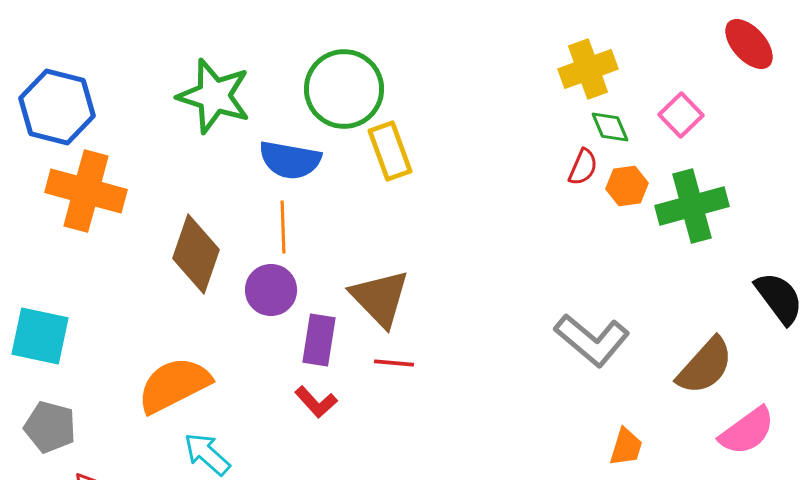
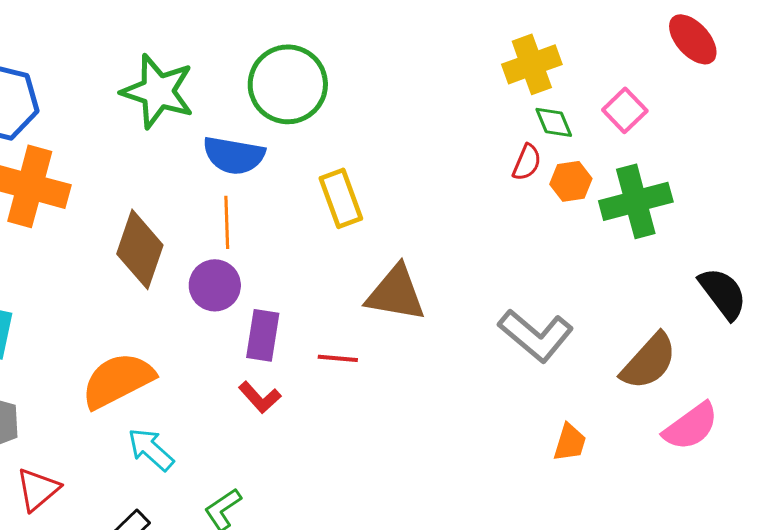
yellow rectangle: (390, 151) -> (341, 198), moved
brown triangle: (380, 298) -> (396, 293), moved, turned -36

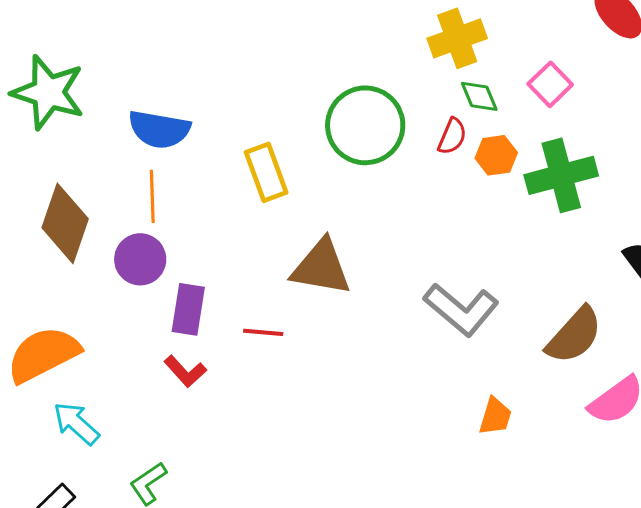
green circle: (288, 84) -> (365, 125), moved
green star: (158, 91) -> (48, 92), moved

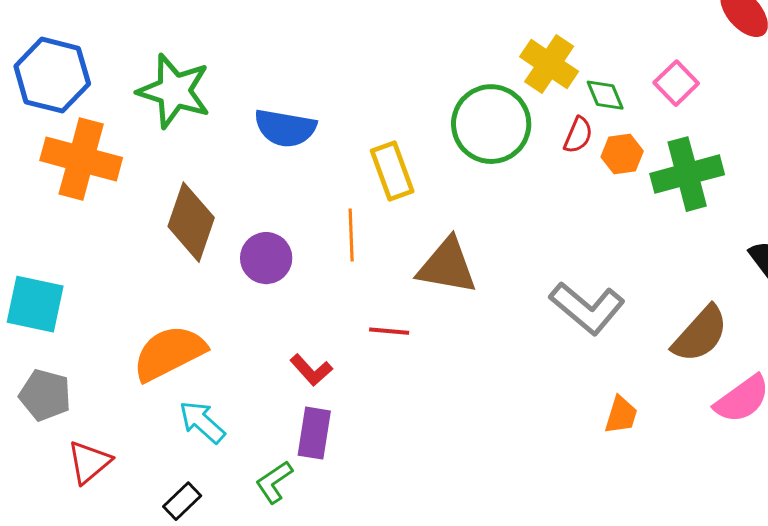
yellow cross: (457, 38) -> (549, 64), moved, turned -36
orange line: (152, 196) -> (351, 235), moved
purple rectangle: (188, 309) -> (314, 433), moved

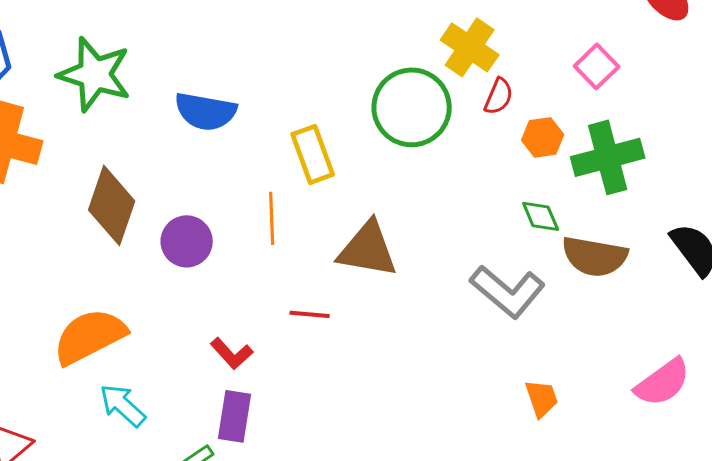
green diamond: (605, 95) -> (541, 216), moved
red semicircle: (578, 135) -> (499, 96), moved
brown semicircle: (700, 334) -> (595, 256), moved, turned 58
orange trapezoid: (621, 415) -> (542, 398), turned -36

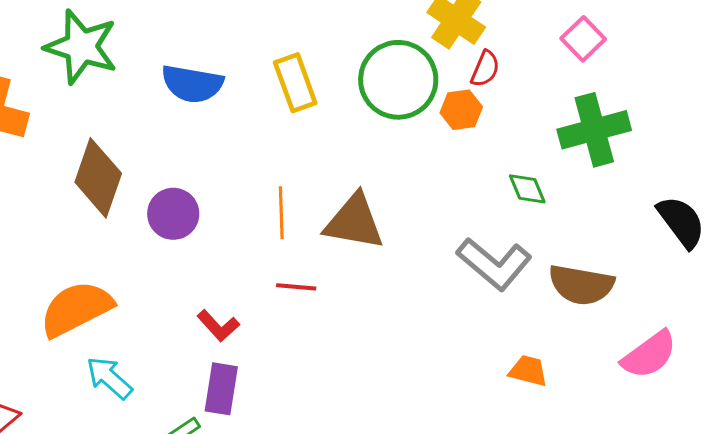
orange hexagon: (543, 137) -> (461, 110), moved
yellow rectangle: (313, 154) -> (295, 83), moved
orange line: (272, 218) -> (281, 213), moved
brown semicircle: (595, 256) -> (581, 285), moved
orange trapezoid: (542, 398) -> (528, 371), turned -57

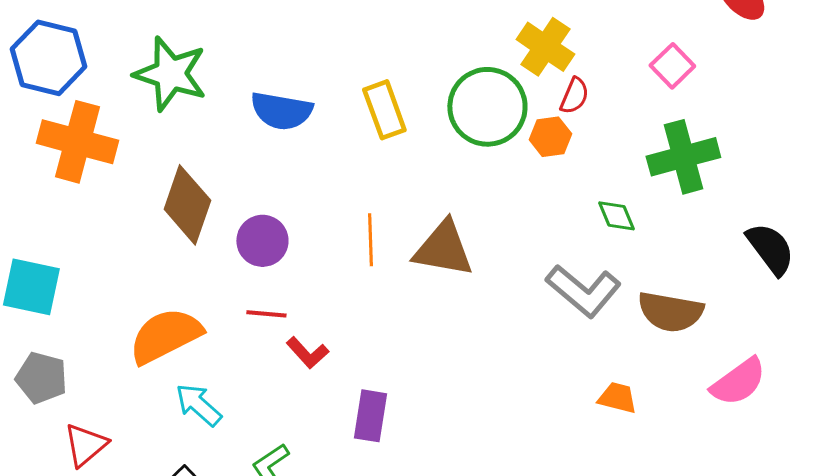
red line: (296, 287) -> (266, 314), moved
purple rectangle: (221, 389) -> (370, 416), moved

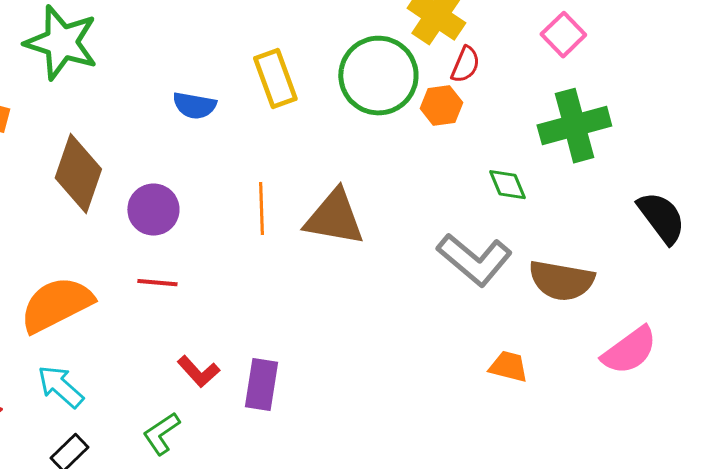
blue semicircle: (281, 111) -> (194, 106), moved, size x0.7
red L-shape: (307, 353) -> (198, 372), moved
cyan arrow: (198, 405) -> (60, 387), moved

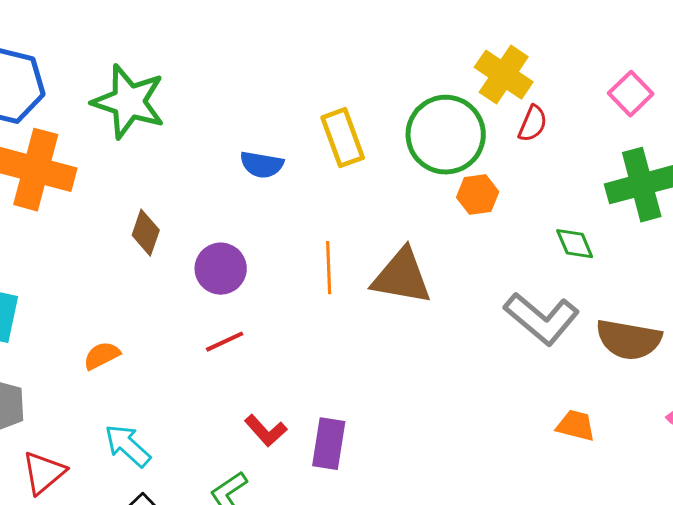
orange hexagon: (441, 106) -> (478, 195), moved
brown diamond: (78, 174) -> (146, 233), size x0.6
red line: (157, 283) -> (225, 342), turned -30
orange semicircle: (56, 305) -> (102, 356), moved, size x0.5

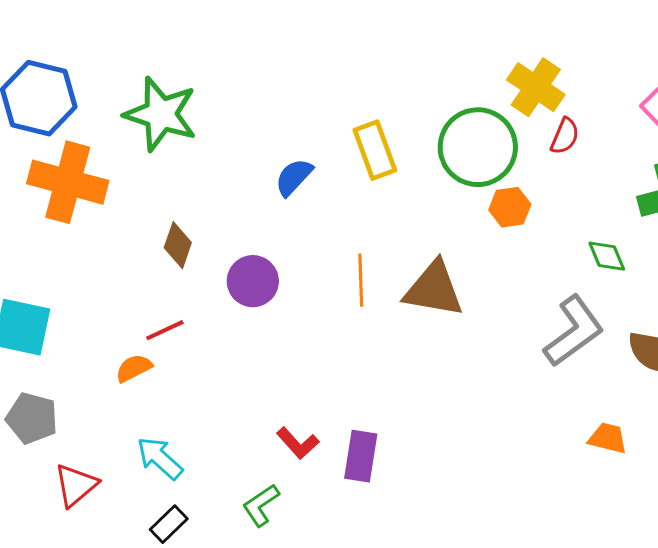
blue semicircle: (262, 165) -> (294, 177), turned 123
gray L-shape: (542, 319) -> (574, 331), turned -76
red line: (225, 342) -> (165, 330), moved

